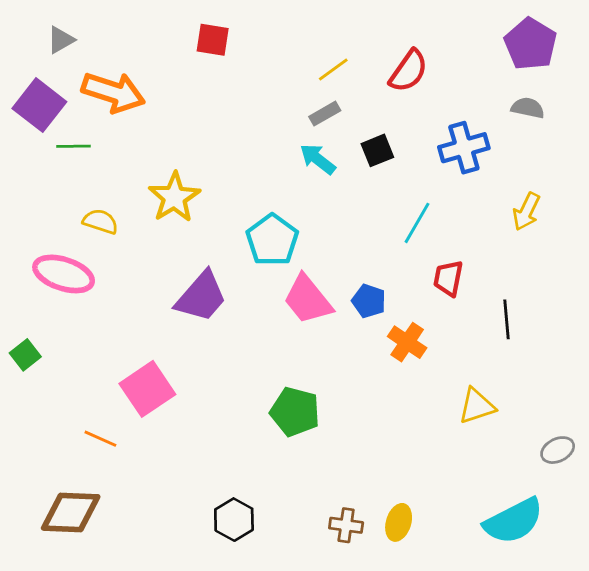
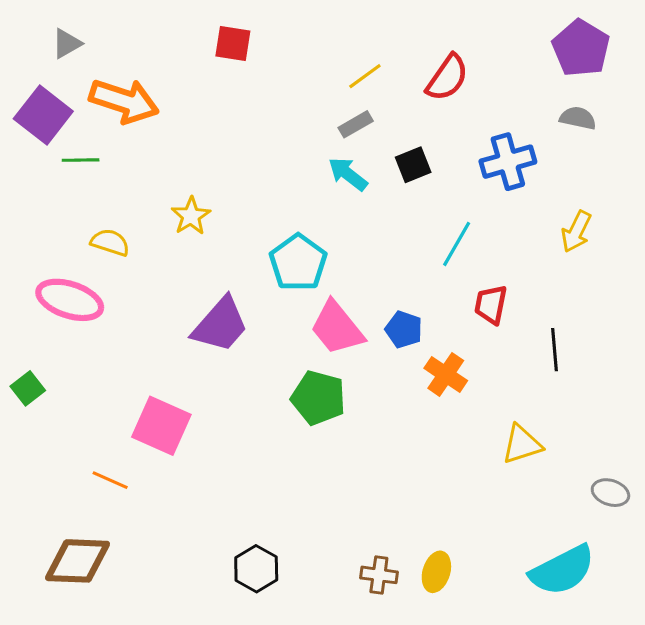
yellow star: (174, 197) -> (191, 216), size x0.7
pink square: (147, 389) -> (161, 426), turned -32
green pentagon: (295, 412) -> (318, 398), moved
gray ellipse: (558, 450) -> (610, 493), turned 44

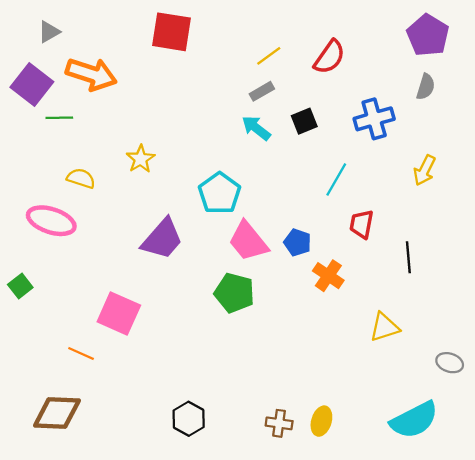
red square: (233, 44) -> (171, 32), size x1.5
gray semicircle: (578, 118) -> (426, 87), turned 95

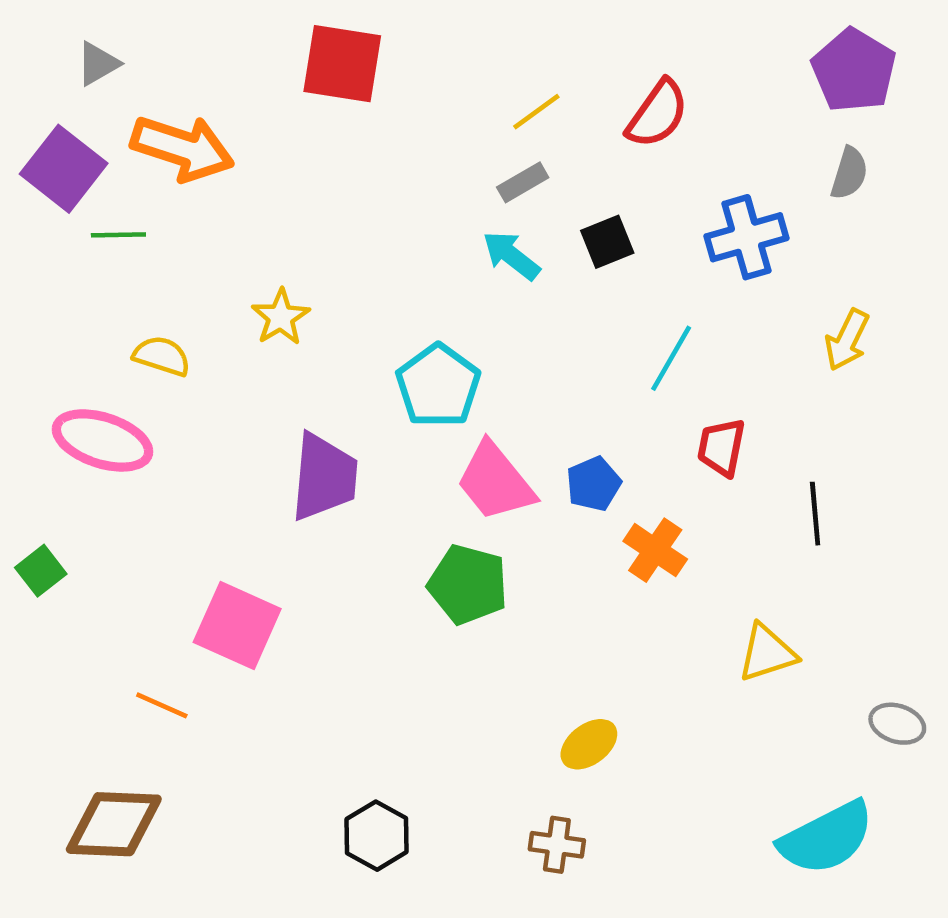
purple trapezoid: (162, 239) -> (324, 477), turned -36
blue pentagon: (297, 242) -> (593, 484), turned 30
yellow ellipse: (321, 421) -> (589, 744), moved, turned 36

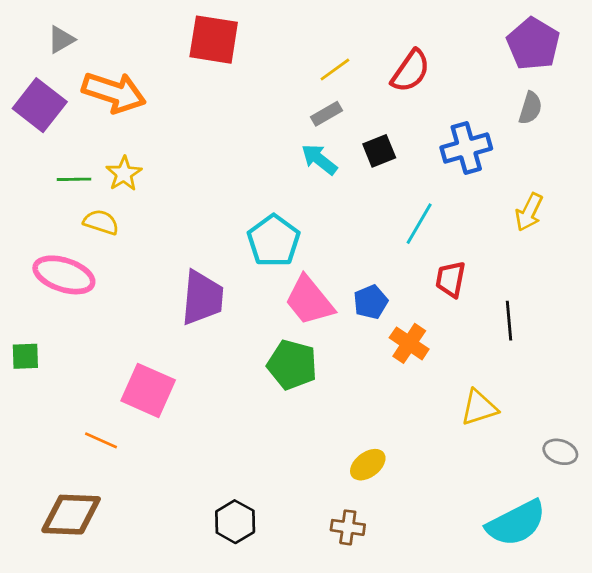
green line: (118, 235) -> (74, 179), moved
yellow star: (281, 317) -> (124, 174), moved
green square: (41, 571) -> (25, 356), turned 36

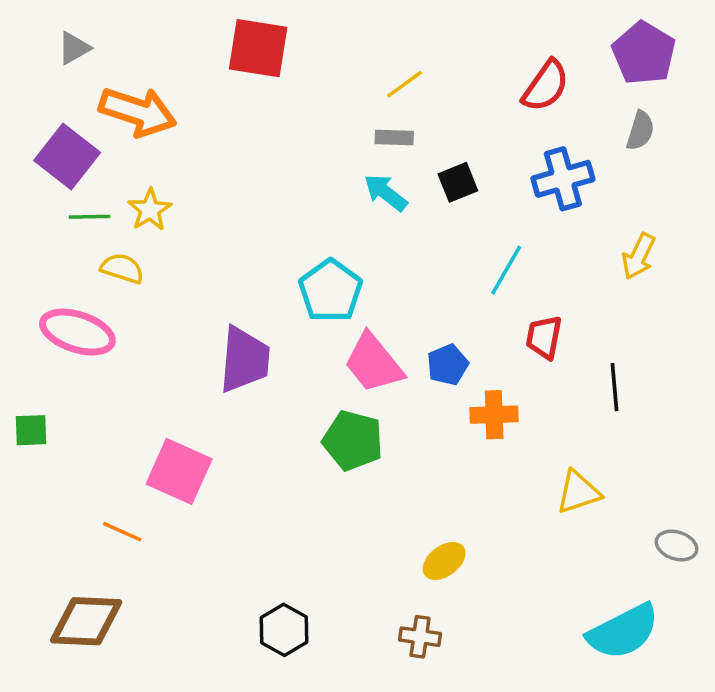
red semicircle: (411, 71) -> (546, 86), moved
purple square: (40, 105) -> (67, 156), moved
gray rectangle: (326, 114) -> (394, 138), turned 32
orange cross: (409, 343) -> (494, 415), turned -36

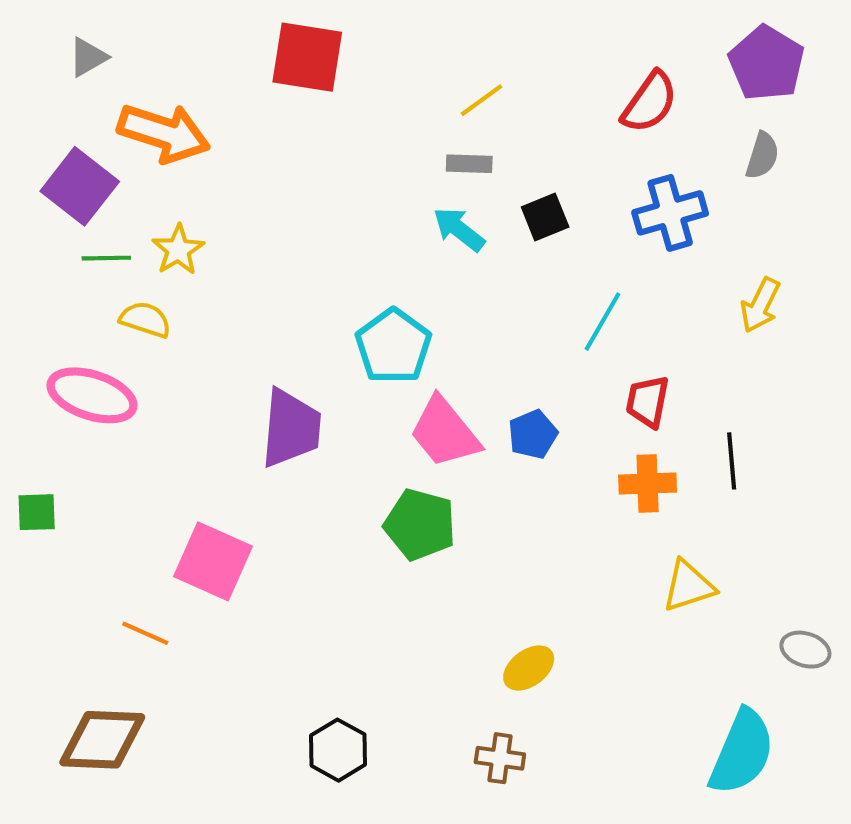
orange cross: (494, 415) -> (648, 484), moved
cyan semicircle: (623, 632) -> (742, 752), turned -40

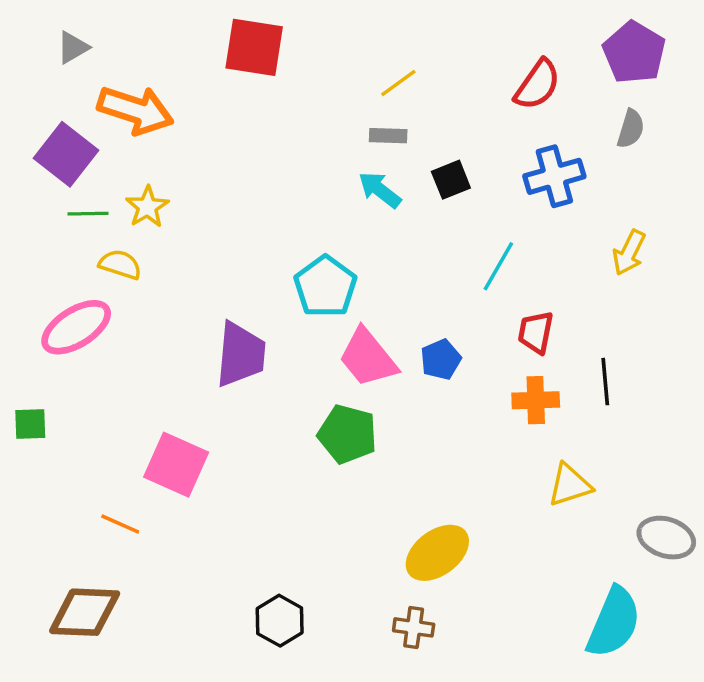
pink ellipse: (92, 395) -> (76, 327), turned -50
gray ellipse: (805, 650) -> (666, 538), size x1.4
yellow ellipse: (529, 668) -> (437, 553), size x1.5

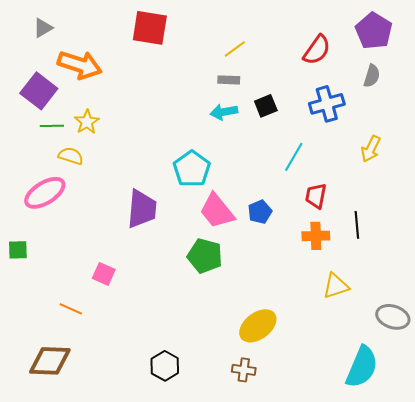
cyan arrow: (380, 190) -> (224, 112), turned -48
pink square: (176, 465) -> (104, 274), size x0.6

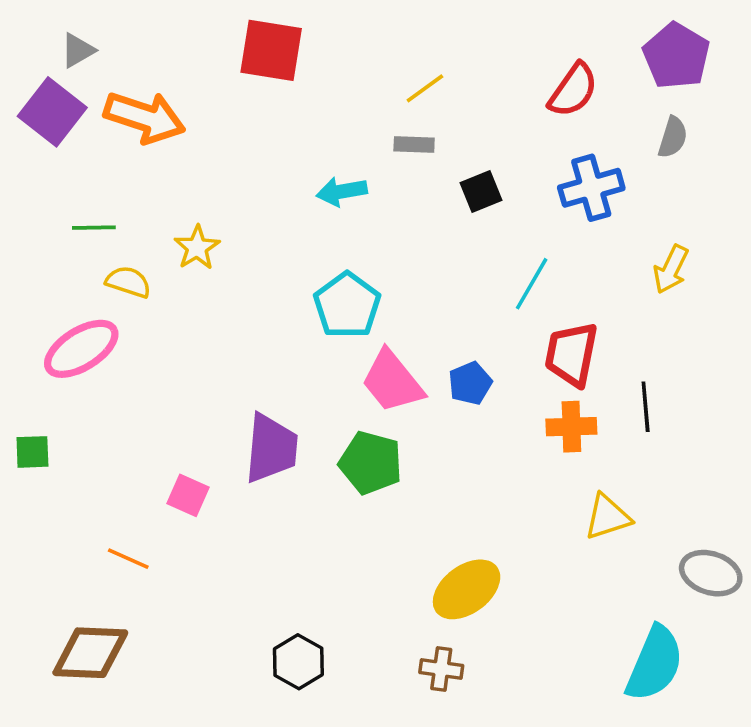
purple square: (39, 91) -> (52, 112), moved
cyan arrow: (224, 112) -> (342, 191), moved
yellow star: (87, 122) -> (197, 248), moved
red trapezoid: (316, 196) -> (571, 354), size x1.4
purple trapezoid: (142, 209) -> (271, 448), moved

